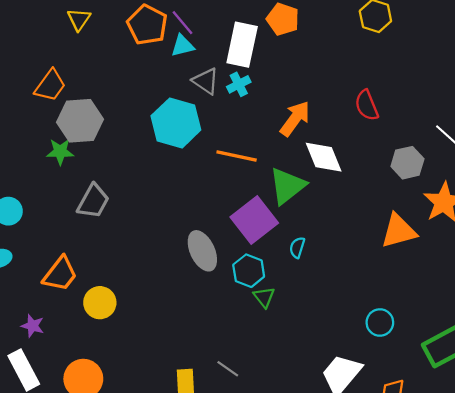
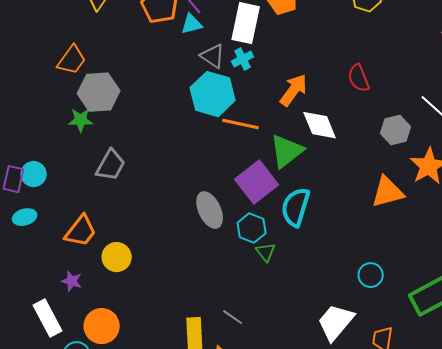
cyan hexagon: (176, 123) -> (213, 94), moved
cyan semicircle: (297, 248) -> (296, 207), size x2.0
purple star: (33, 326) -> (72, 281), moved

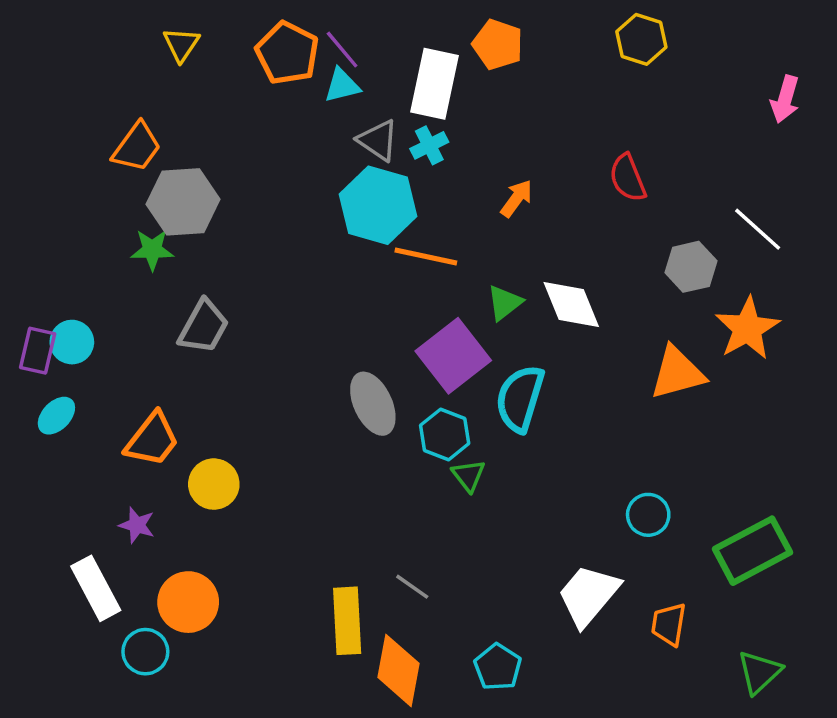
orange arrow: (294, 90) -> (517, 198), size x0.7
white diamond: (320, 125) -> (571, 304), moved
green triangle: (287, 151) -> (505, 303), size x0.6
cyan ellipse: (25, 217) -> (56, 416), turned -30

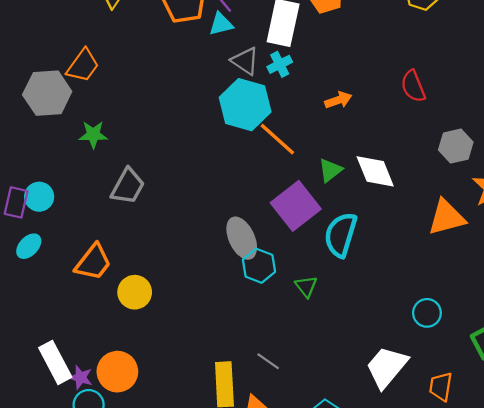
orange arrow: (517, 198) -> (338, 100), turned 35
gray hexagon: (183, 202) -> (47, 93), moved
orange line: (426, 257) -> (277, 139), turned 30
cyan hexagon: (445, 434) -> (259, 266), moved
purple star: (137, 525) -> (81, 377), moved

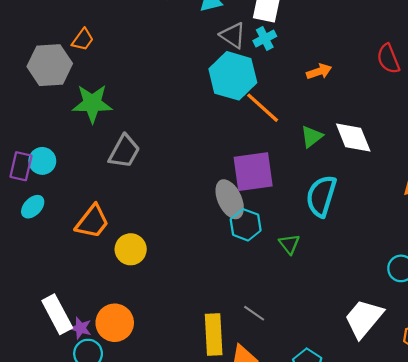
orange trapezoid: (83, 66) -> (83, 40), size x0.7
green star: (93, 135) -> (92, 103), size x1.5
purple square: (296, 206) -> (253, 172), moved, turned 30

